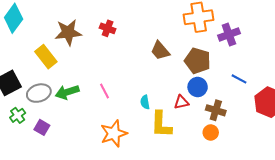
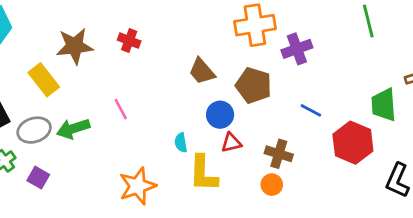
blue circle: (198, 87) -> (220, 115), moved
pink line: (105, 91) -> (121, 109), moved

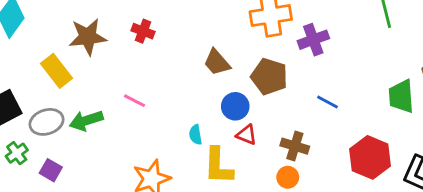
pink line: (121, 109) -> (134, 101), turned -35
red triangle: (231, 143) -> (247, 135), turned 35
red hexagon: (353, 143) -> (370, 157), moved

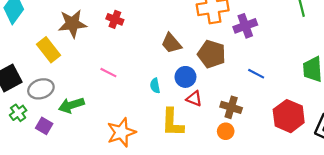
green arrow: (86, 121) -> (71, 105), moved
cyan semicircle: (196, 135) -> (155, 86), moved

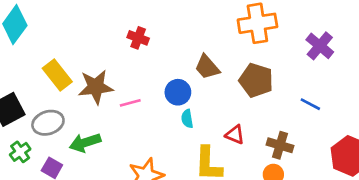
brown star: (72, 24) -> (96, 87), moved
purple cross: (245, 26) -> (320, 46), moved, turned -30
pink line: (108, 73) -> (130, 103), turned -42
blue circle: (185, 77) -> (178, 92), moved

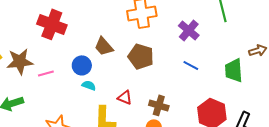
red cross: (138, 38) -> (52, 24), size x1.8
blue line: (310, 104) -> (191, 65), moved
cyan semicircle: (187, 119) -> (89, 85), turned 120

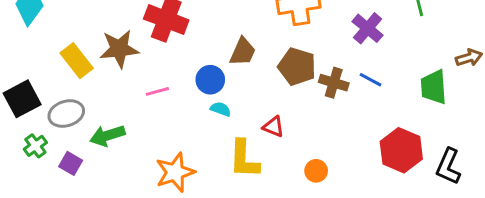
brown trapezoid: (104, 46) -> (243, 52), turned -115
brown star: (20, 61) -> (119, 49), moved
brown cross: (159, 105) -> (334, 83), moved

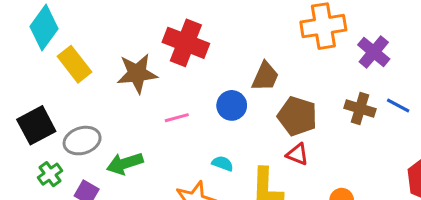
purple cross: (368, 28) -> (374, 52), moved
yellow rectangle: (77, 61) -> (74, 64), moved
brown pentagon: (297, 66) -> (297, 116), moved
cyan semicircle: (221, 109) -> (223, 163), moved

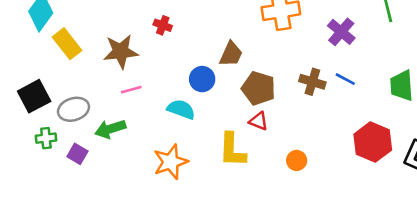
red cross: (186, 43) -> (163, 25), size x0.5
purple cross: (374, 52) -> (341, 32), moved
pink line: (177, 118) -> (131, 90), moved
cyan semicircle: (223, 163) -> (181, 109), moved, size x1.5
green cross: (50, 174) -> (46, 138), turned 30

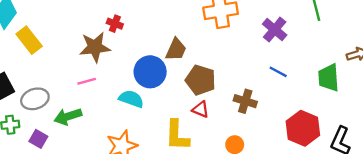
brown star: (121, 52) -> (95, 47), moved
blue circle: (202, 79) -> (150, 72), size x1.4
brown cross: (312, 82) -> (245, 101), moved

